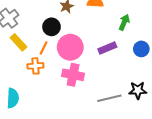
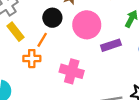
pink circle: (70, 47) -> (87, 25), moved

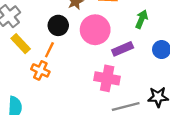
orange cross: (32, 59) -> (40, 70), turned 30
pink cross: (72, 71) -> (107, 78), moved

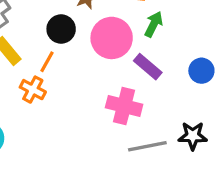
green arrow: (142, 19) -> (154, 24), moved
purple rectangle: (123, 49) -> (148, 67), turned 60

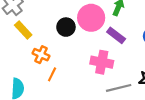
black circle: (61, 29) -> (66, 27), moved
orange line: (47, 62) -> (52, 74), moved

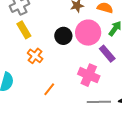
orange line: (52, 74) -> (49, 89), moved

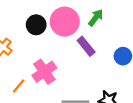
pink cross: (89, 75) -> (44, 72), moved, turned 30

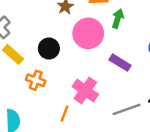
black circle: (36, 25) -> (49, 48), moved
purple rectangle: (86, 46) -> (120, 63), moved

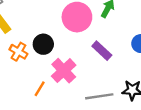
black circle: (49, 48) -> (43, 44), moved

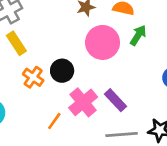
purple rectangle: (102, 51) -> (116, 100), moved

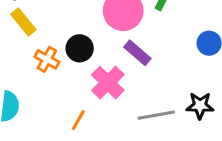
purple rectangle: (116, 100) -> (137, 53), moved
orange line: (54, 121) -> (78, 120), moved

